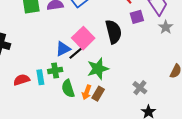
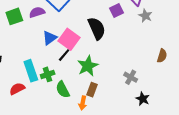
blue triangle: (63, 49) -> (50, 38), moved
cyan rectangle: (40, 77) -> (31, 71), moved, size x1.5
orange arrow: (87, 92) -> (83, 103), moved

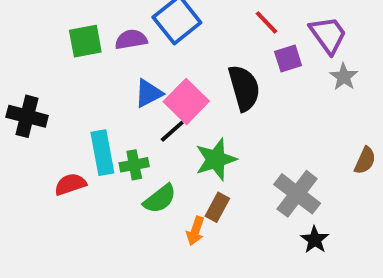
gray cross: (131, 77) -> (297, 194), size x1.6
green semicircle: (63, 90) -> (160, 199), turned -108

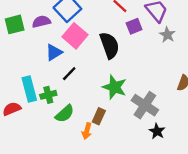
pink square: (186, 101) -> (75, 36), moved
green star: (216, 159) -> (114, 87), moved, turned -30

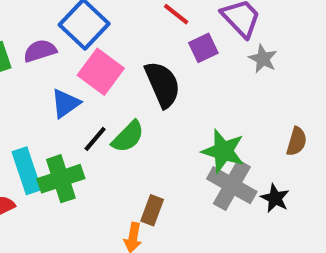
green star: (114, 87) -> (223, 151), moved
green cross: (48, 95) -> (61, 179), size x1.5
green semicircle: (65, 114) -> (128, 137), moved
black star: (157, 131) -> (275, 198), moved

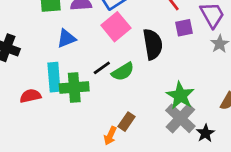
blue triangle: (65, 103) -> (66, 38), moved

